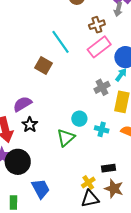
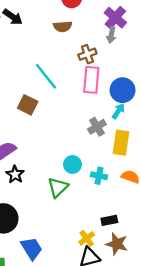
pink rectangle: (99, 47) -> (91, 80), turned -45

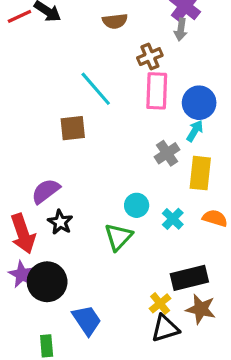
brown square: (28, 105) -> (73, 128), turned -30
cyan cross: (99, 176) -> (173, 219), turned 35
black rectangle: (109, 220) -> (189, 278), size x1.6

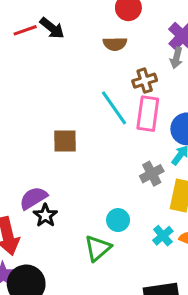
cyan line: (96, 89) -> (114, 108), moved
cyan cross: (173, 219) -> (163, 236), moved
black star: (60, 222) -> (45, 215), moved

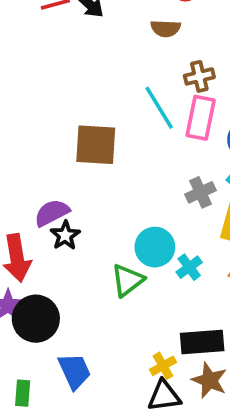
brown square: (65, 141) -> (96, 145), size x1.4
cyan circle: (118, 220) -> (155, 247), size x1.4
cyan cross: (163, 236) -> (189, 267), moved

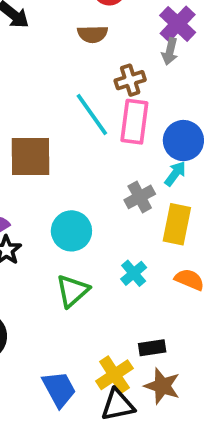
cyan circle: (155, 247) -> (71, 231), moved
black rectangle: (202, 342) -> (152, 348), size x0.6
yellow cross: (163, 366) -> (114, 375), size x1.4
blue trapezoid: (75, 371) -> (59, 389), moved

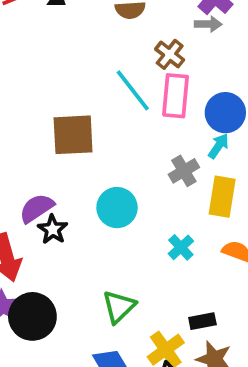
gray arrow: (170, 51) -> (208, 24), turned -100
brown cross: (130, 80) -> (170, 54), turned -32
green triangle: (72, 291) -> (119, 307), moved

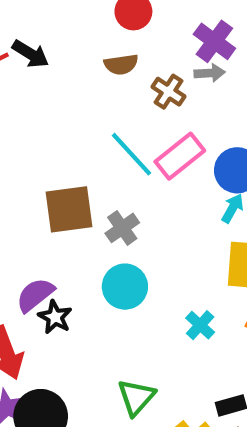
brown cross: (170, 54) -> (169, 92), moved
pink rectangle: (176, 96) -> (180, 156), turned 51
gray cross: (184, 171) -> (122, 228), moved

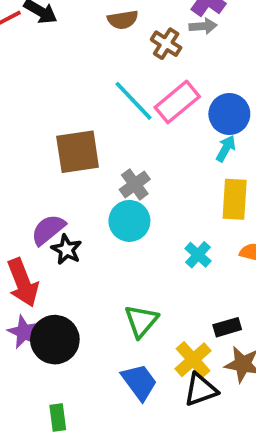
gray cross: (122, 228) -> (135, 184), moved

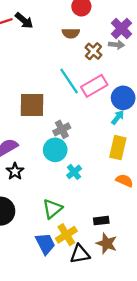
black star: (66, 249) -> (15, 171), moved
cyan cross: (198, 255) -> (74, 172), moved
yellow cross: (193, 360) -> (66, 235), moved

